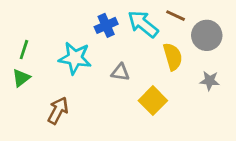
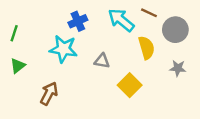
blue cross: (106, 25) -> (78, 21), moved
green line: (24, 50) -> (14, 33), moved

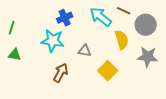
green triangle: (18, 66) -> (15, 55), turned 48
gray star: (178, 68) -> (148, 57), size x1.5
brown arrow: (49, 93) -> (61, 73), moved

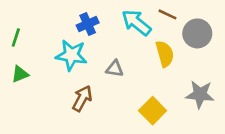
green triangle: (15, 55) -> (20, 74), turned -32
gray star: (148, 57) -> (200, 94), moved
yellow square: (108, 71) -> (153, 111), moved

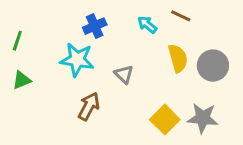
cyan arrow: (136, 23) -> (147, 25), size x0.6
gray circle: (197, 33) -> (213, 66), moved
gray triangle: (115, 69) -> (124, 74), turned 36
gray star: (200, 94) -> (203, 118), moved

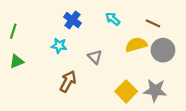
brown line: (181, 16) -> (153, 23), moved
blue cross: (95, 26) -> (72, 20), turned -30
yellow semicircle: (178, 58) -> (136, 45), turned -90
cyan star: (77, 60) -> (59, 46), size x0.6

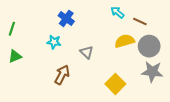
cyan arrow: (113, 19) -> (117, 12), moved
gray star: (155, 90) -> (152, 72), moved

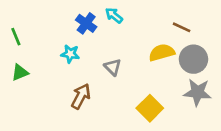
cyan arrow: (117, 12) -> (114, 15), moved
green line: (12, 29) -> (16, 37), turned -40

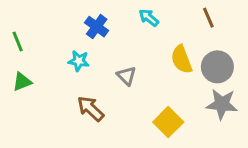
cyan arrow: (114, 15) -> (149, 18), moved
brown line: (182, 27) -> (208, 18), moved, turned 42
yellow semicircle: (162, 53) -> (182, 59), turned -95
brown arrow: (81, 96) -> (91, 109), turned -75

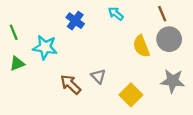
cyan star: (79, 61) -> (45, 47), moved, size x1.5
gray circle: (217, 67) -> (169, 39), moved
gray triangle: (126, 76) -> (98, 76), moved

